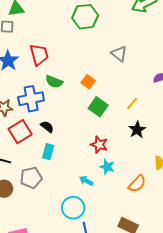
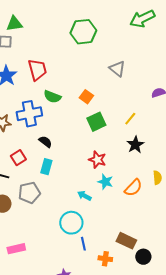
green square: (98, 107) -> (96, 122), turned 30
red square: (20, 132) -> (18, 158), moved, size x0.7
orange semicircle: (137, 184) -> (133, 188), moved

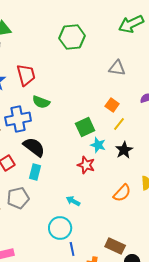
gray triangle: (117, 69) -> (117, 68), moved, turned -30
orange square: (86, 97) -> (112, 105), moved
black semicircle: (45, 142) -> (34, 147), size x1.6
cyan star: (105, 182) -> (98, 145), moved

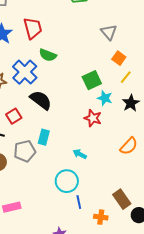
gray triangle: (117, 68) -> (109, 32), moved, turned 42
blue cross: (18, 119) -> (25, 72), turned -35
cyan rectangle: (35, 172) -> (44, 137), moved
brown rectangle: (115, 246) -> (122, 199), turned 30

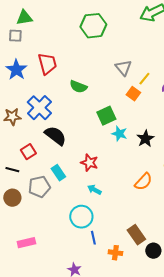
green semicircle: (48, 55) -> (78, 87), moved
yellow line: (126, 77) -> (144, 79), moved
red star: (93, 118) -> (89, 163), moved
cyan rectangle: (44, 137) -> (58, 173), turned -49

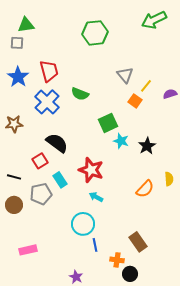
blue cross: (39, 108) -> (47, 102), moved
red square: (28, 152) -> (40, 161), moved
red star: (89, 163) -> (91, 170), size x1.4
black circle: (153, 251) -> (130, 274), moved

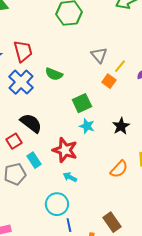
cyan star: (121, 141) -> (87, 126), moved

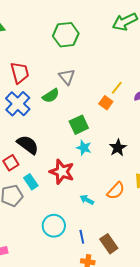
gray triangle: (99, 55) -> (67, 77), moved
green semicircle: (54, 74) -> (51, 96), turned -54
cyan arrow: (70, 177) -> (87, 200), moved
blue line: (69, 225) -> (82, 237), moved

